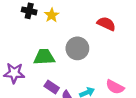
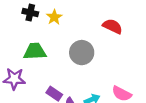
green trapezoid: (44, 57) -> (35, 51), moved

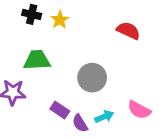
gray circle: (82, 53) -> (92, 78), moved

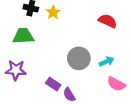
green trapezoid: (37, 60) -> (23, 36), moved
cyan arrow: (104, 117) -> (107, 62), moved

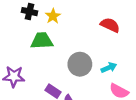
green trapezoid: (23, 36) -> (42, 41), moved

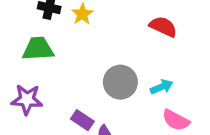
green trapezoid: (42, 41) -> (38, 49), moved

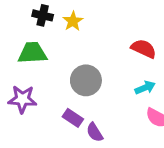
red semicircle: (163, 27) -> (144, 49), moved
gray circle: (120, 82) -> (86, 80), moved

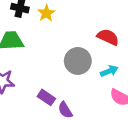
gray circle: (86, 80) -> (78, 61), moved

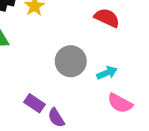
red semicircle: (108, 37) -> (107, 18), moved

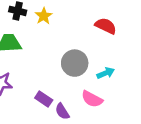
pink semicircle: (120, 103) -> (92, 99), moved

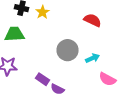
pink semicircle: (92, 99) -> (108, 79), moved
purple semicircle: (62, 111) -> (58, 89), turned -32

